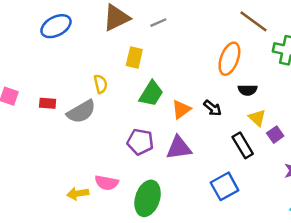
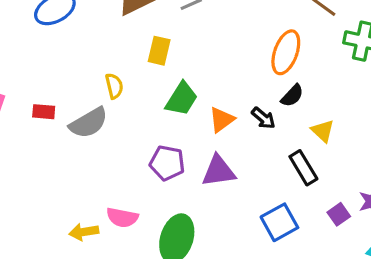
black semicircle: (247, 90) -> (292, 96), moved, turned -48
purple square: (275, 135) -> (339, 214), moved

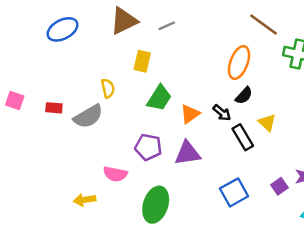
black rectangle: (303, 168) -> (243, 137), moved
pink semicircle: (122, 217) -> (115, 174), moved

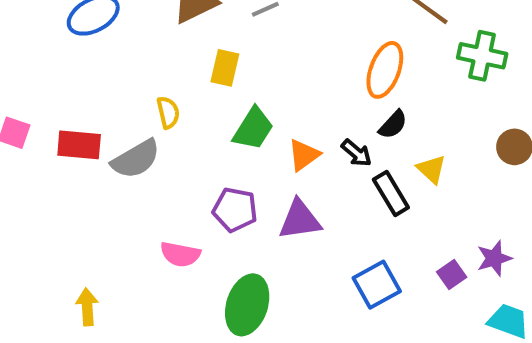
red rectangle: (54, 108) -> (79, 145), size x1.5
yellow arrow: (85, 200) -> (87, 307), moved, turned 95

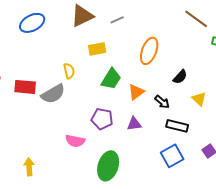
yellow rectangle: (225, 68) -> (97, 49), turned 66
orange ellipse: (385, 70) -> (149, 51), moved
black arrow: (356, 153) -> (162, 102), moved
black rectangle: (391, 193) -> (177, 126), moved, turned -45
purple triangle: (300, 220) -> (134, 124), size x0.7

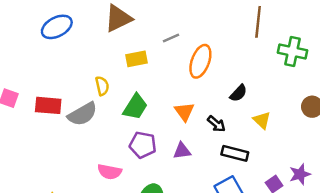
brown line: (196, 19) -> (258, 22), turned 60
gray line: (117, 20) -> (171, 38), moved
green trapezoid: (111, 79) -> (135, 107), moved
orange triangle: (136, 92) -> (184, 112), turned -30

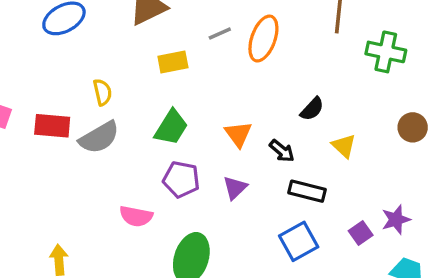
orange ellipse: (200, 61) -> (263, 39), moved
yellow semicircle: (102, 86) -> (102, 92), moved
purple triangle: (182, 151) -> (235, 188), turned -36

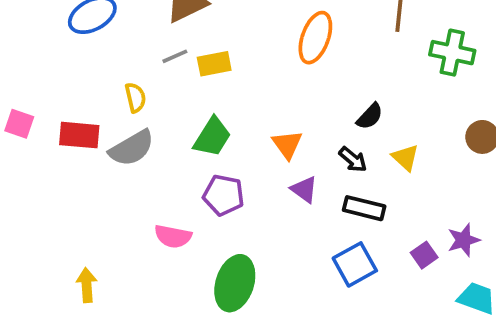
gray line: (220, 34) -> (175, 56), moved
black arrow: (282, 151) -> (353, 159), moved
purple triangle: (235, 188) -> (304, 189), moved, turned -40

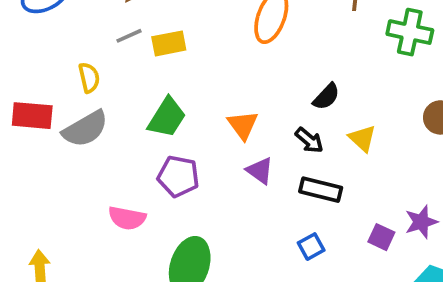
purple square: (424, 255) -> (381, 237), turned -30
blue square: (355, 264) -> (311, 247), size x0.6

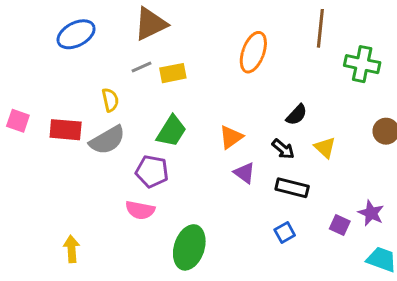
orange triangle: (243, 125) -> (231, 137), turned 30
purple pentagon: (178, 176) -> (152, 171), moved
purple star: (421, 222) -> (371, 213), turned -30

